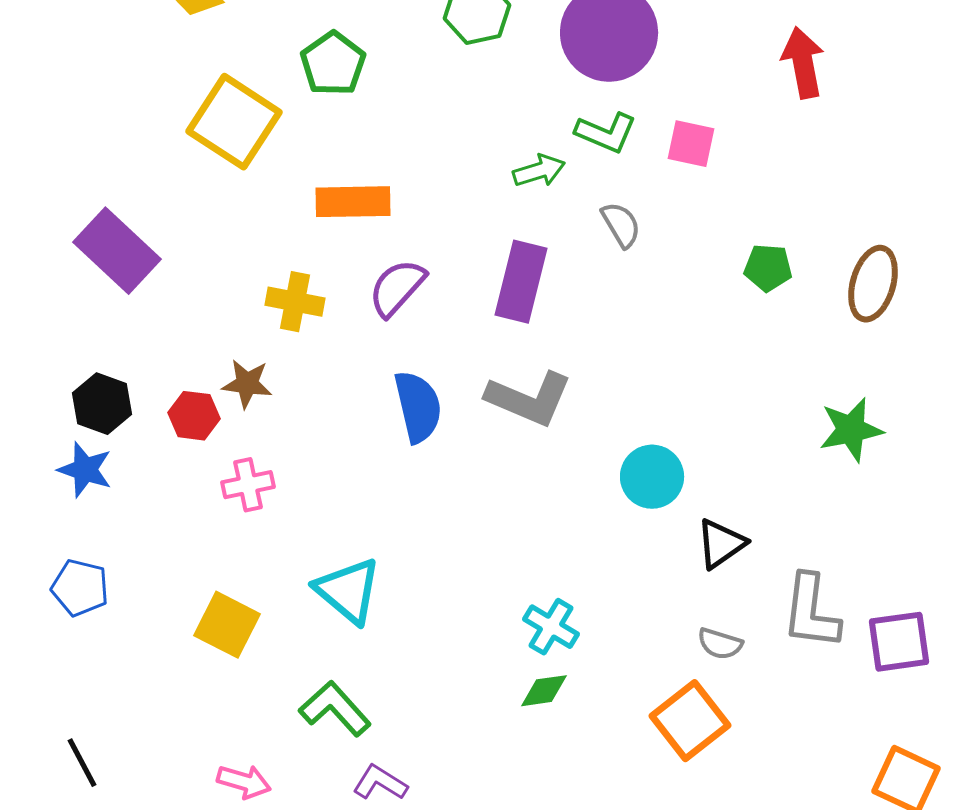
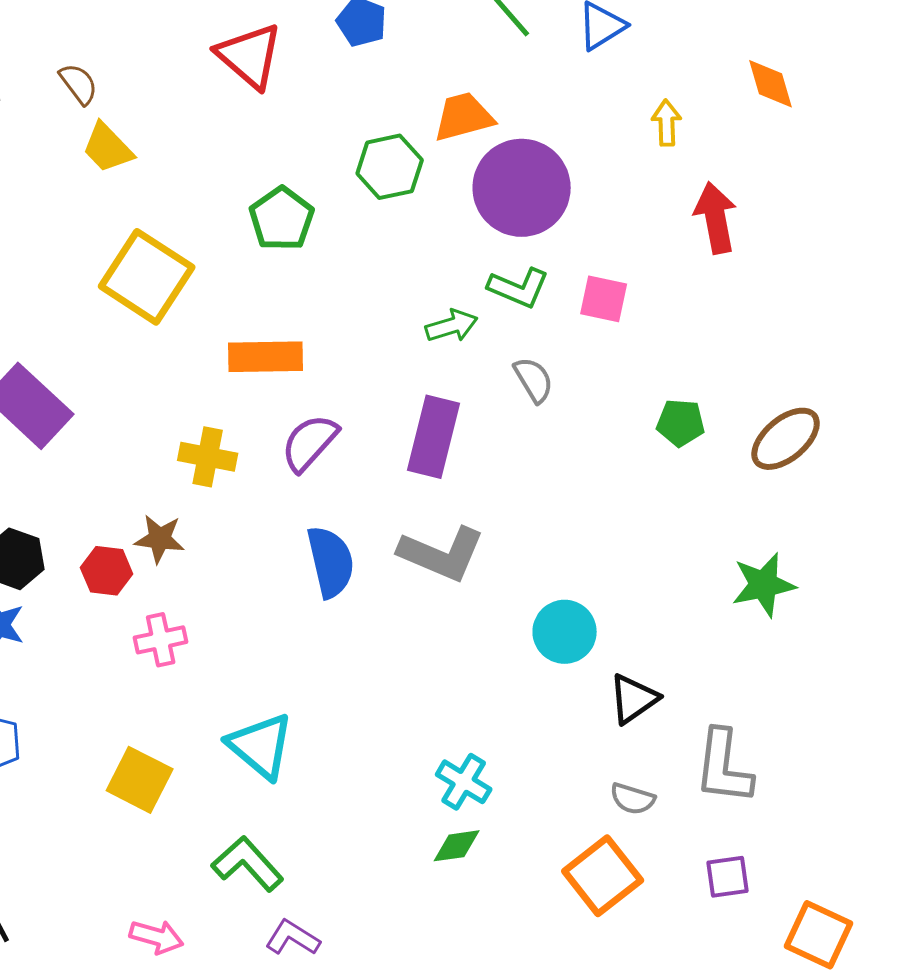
green pentagon: (333, 64) -> (282, 219), moved
brown ellipse: (873, 284) -> (786, 439), turned 34
purple square: (899, 642) -> (728, 877), moved, size x0.7

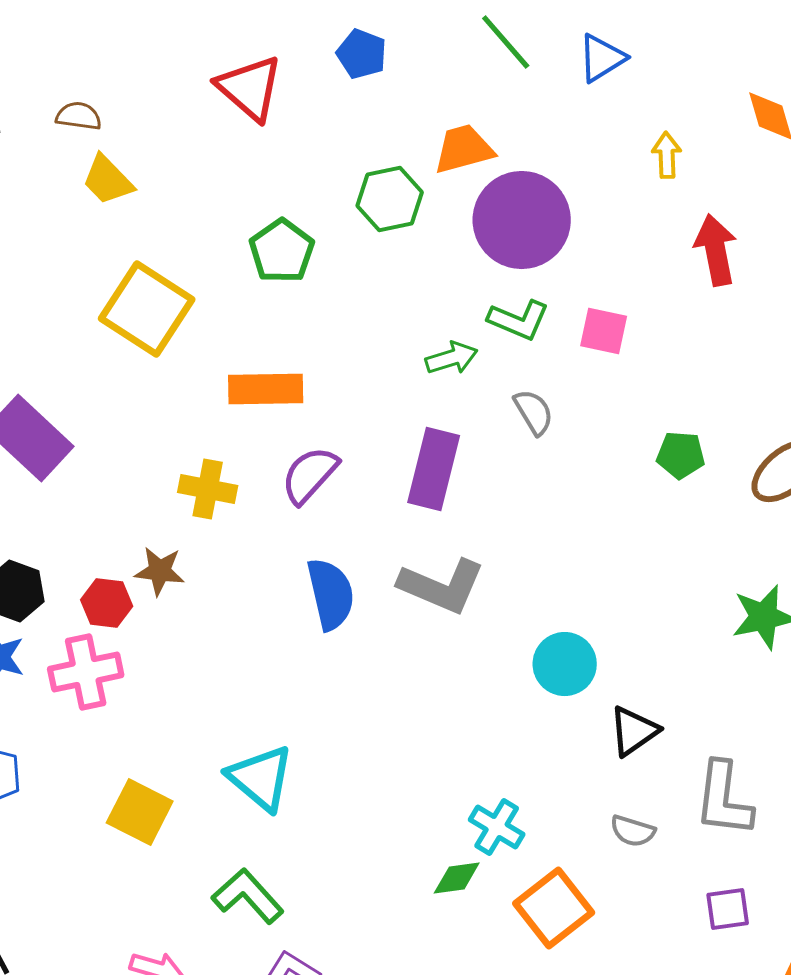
brown semicircle: (79, 84) -> (79, 116), turned -45
pink cross: (161, 640) -> (86, 672), moved, size x1.4
cyan cross: (464, 782) -> (497, 827), moved
orange square: (603, 876) -> (554, 908), moved

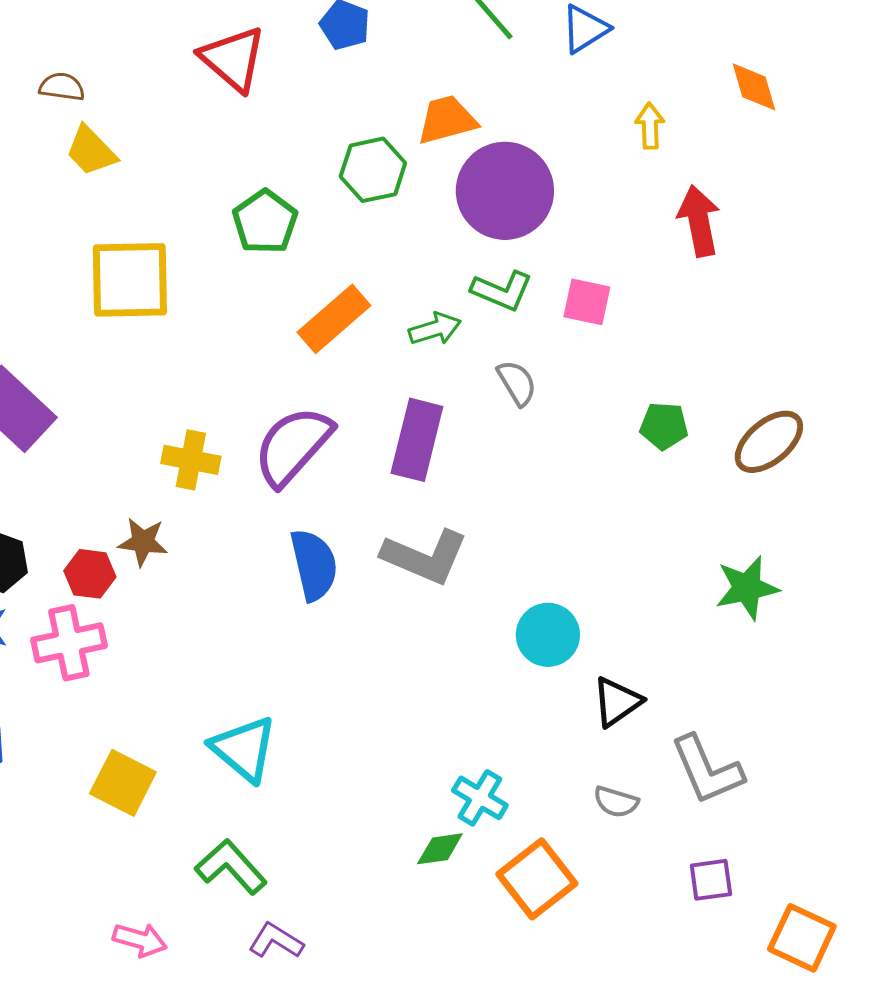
yellow square: (147, 309) -> (130, 280), turned -34
orange rectangle: (266, 389) -> (334, 319), moved, turned -40
purple semicircle: (310, 475) -> (293, 446), size x1.4
gray L-shape: (724, 799) -> (707, 770), turned -30

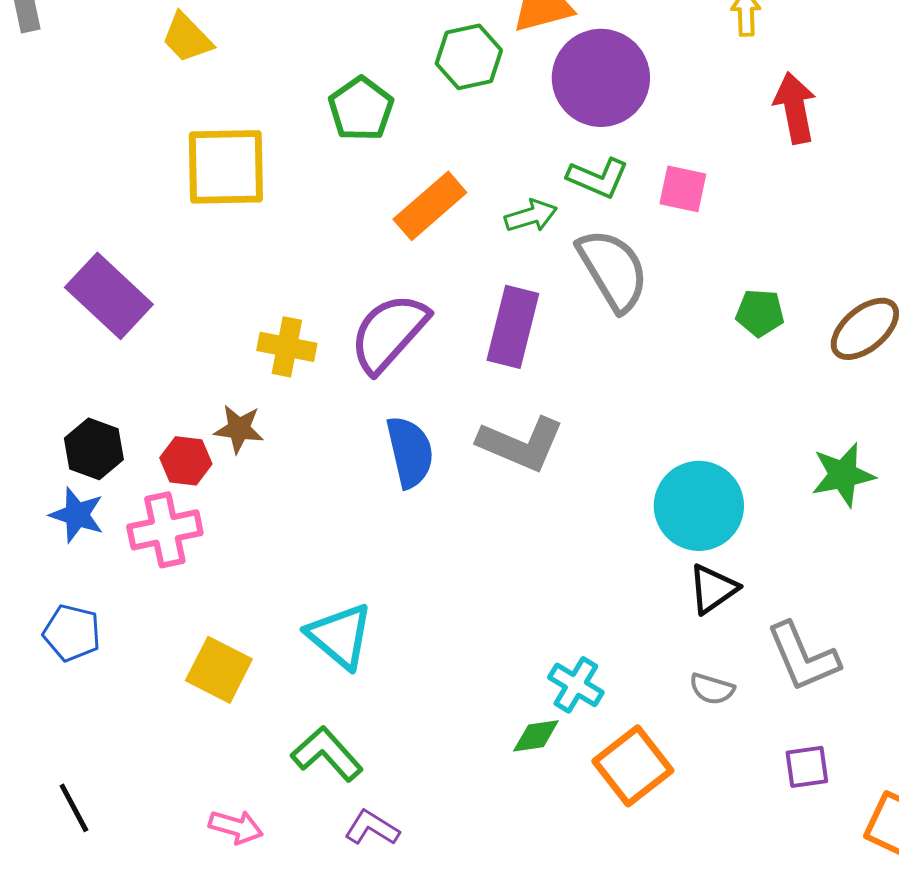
gray semicircle: (517, 383) -> (613, 270), size x1.8
cyan circle: (548, 635) -> (699, 506), moved, size x1.4

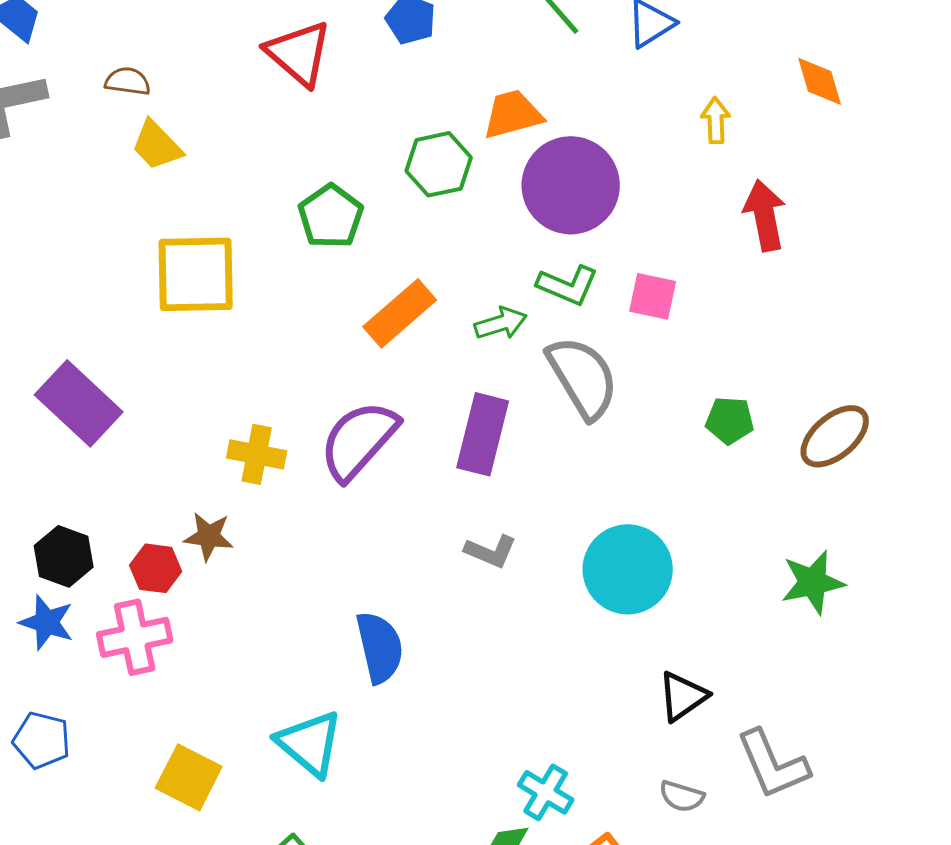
gray L-shape: (521, 444) -> (491, 551), size x0.6
blue semicircle: (410, 452) -> (380, 647), moved
cyan circle: (699, 506) -> (628, 569), moved

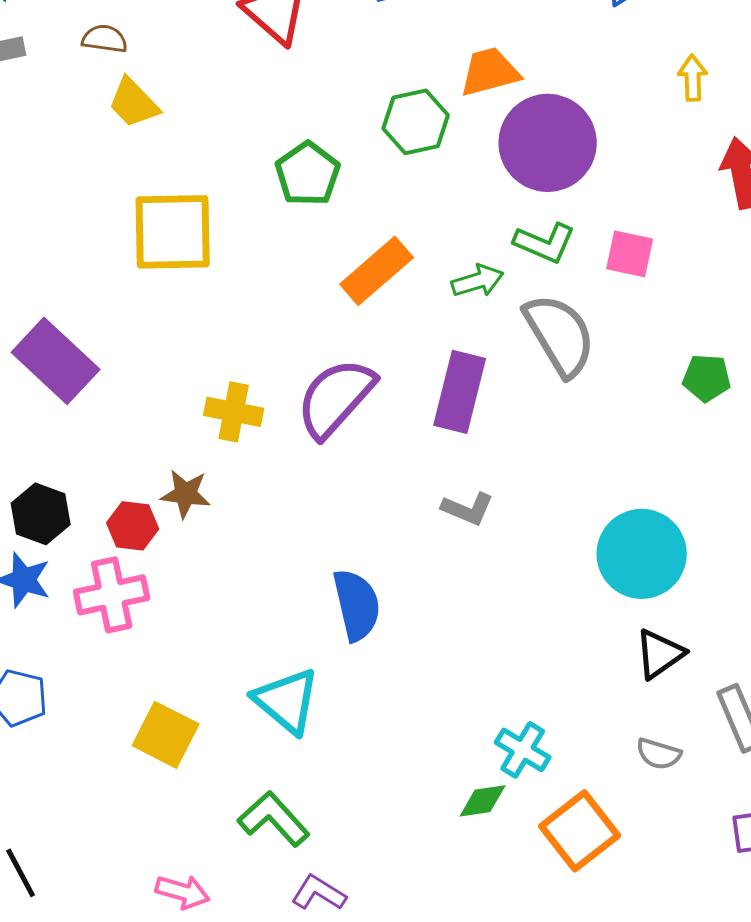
cyan circle: (628, 569) -> (642, 554), moved

